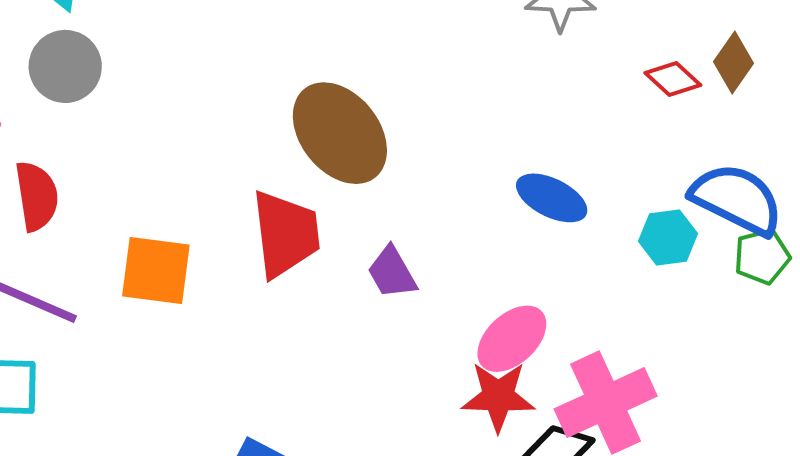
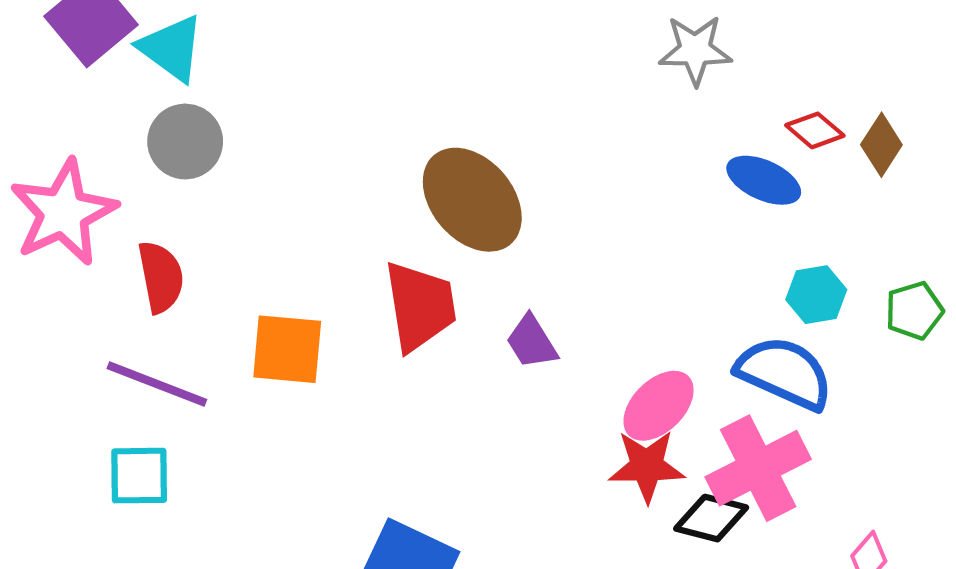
brown diamond: (733, 62) -> (881, 145), moved
blue ellipse: (552, 198) -> (764, 180), moved
blue semicircle: (737, 199) -> (784, 373), moved

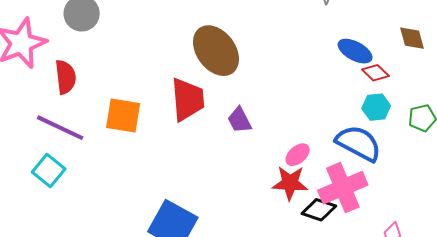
red diamond: (815, 130) -> (375, 73), moved
brown diamond: (881, 145) -> (412, 38), turned -52
pink ellipse: (659, 406) -> (298, 155), size x0.7
cyan square: (139, 476) -> (49, 171), turned 36

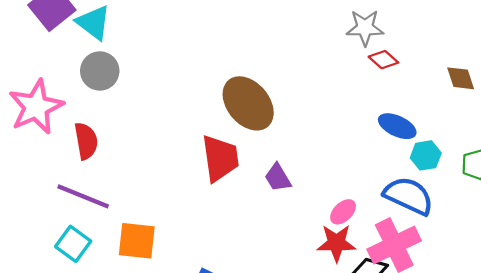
blue ellipse: (355, 51) -> (397, 126), moved
red diamond: (375, 73) -> (383, 60), moved
orange square: (123, 115) -> (137, 241), moved

